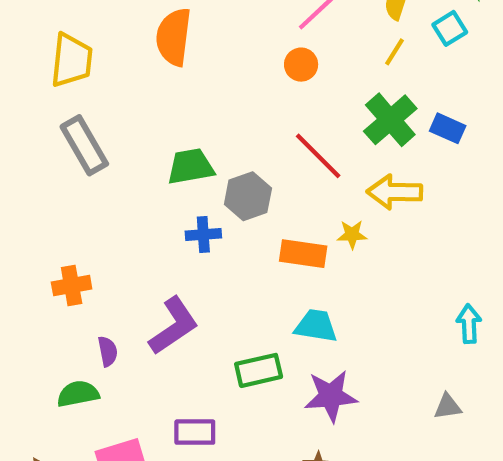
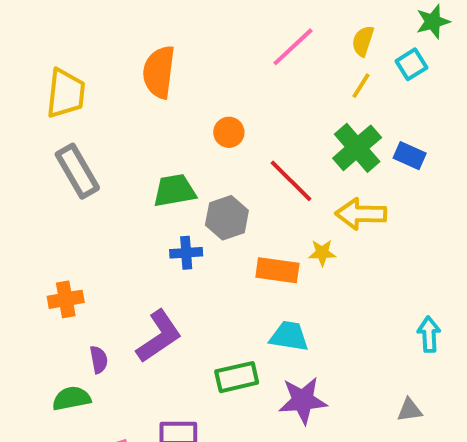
orange circle: (301, 65) -> (229, 132), moved

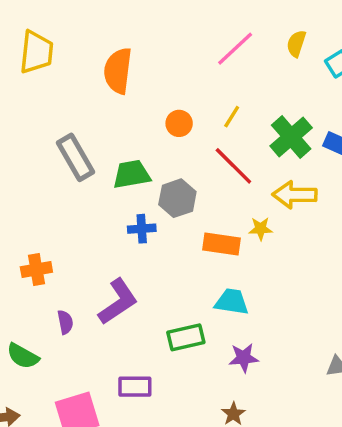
yellow line: (361, 86) -> (232, 117), moved
yellow trapezoid: (66, 93) -> (36, 52), moved
gray rectangle: (77, 171) -> (75, 157), moved
green semicircle: (72, 398) -> (23, 356), moved, turned -140
purple star: (303, 400) -> (244, 358), size x0.7

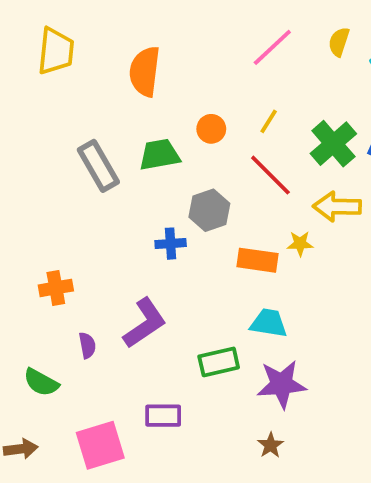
green trapezoid: (132, 174) -> (159, 155), moved
purple star: (244, 358) -> (282, 384), size x1.5

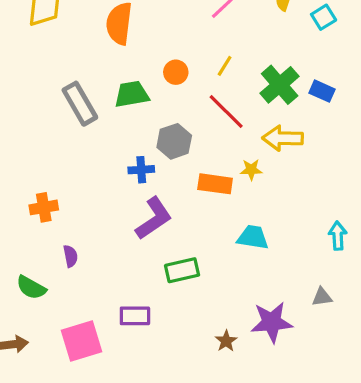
purple L-shape: (145, 323) -> (154, 218), moved
cyan trapezoid: (269, 323) -> (253, 237), moved
purple star: (282, 384) -> (272, 322), moved

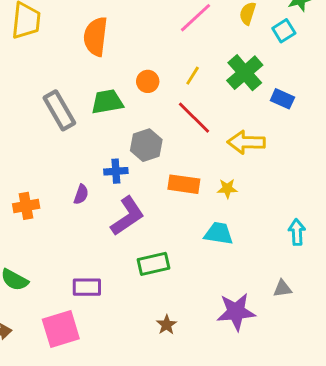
green cross: (280, 85) -> (245, 73), moved
yellow star: (251, 170) -> (227, 189), moved
purple semicircle: (70, 256) -> (81, 194), moved, turned 30
purple rectangle: (135, 316) -> (87, 287), moved
brown star: (226, 341) -> (167, 325), moved

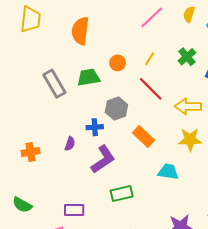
green cross: (245, 73) -> (187, 57), size x0.7
orange rectangle: (184, 184) -> (143, 136), turned 35
yellow star: (227, 189) -> (190, 140), moved, size x1.6

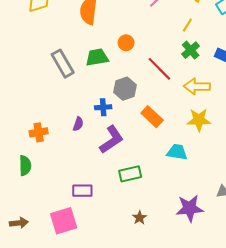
green cross: (187, 57) -> (191, 50), moved
yellow line: (150, 59) -> (187, 25), moved
green semicircle: (22, 205) -> (25, 166), moved, turned -120

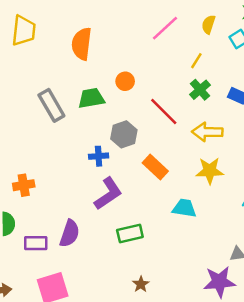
purple semicircle: (78, 124) -> (70, 233), moved, size x1.6
purple rectangle: (82, 191) -> (36, 243), moved
purple star: (190, 208) -> (219, 282), moved

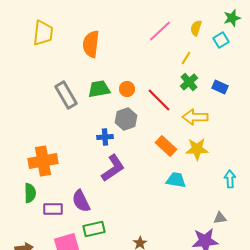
orange circle: (125, 81) -> (127, 89), moved
orange rectangle: (155, 167) -> (166, 146), moved
orange cross: (24, 185) -> (43, 161), size x1.6
purple semicircle: (70, 233) -> (81, 201), turned 135
green rectangle: (130, 233) -> (94, 229), moved

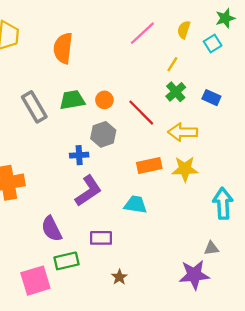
orange rectangle: (166, 146) -> (149, 165), turned -55
cyan arrow: (230, 179) -> (223, 203), size x1.5
cyan trapezoid: (176, 180) -> (135, 205), moved
purple rectangle: (53, 209) -> (101, 238), moved

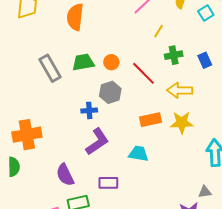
yellow line: (172, 64) -> (159, 31), moved
green cross: (176, 92) -> (174, 55), turned 30
blue rectangle: (211, 98) -> (205, 60), turned 42

